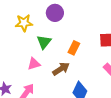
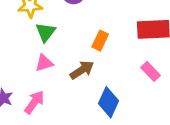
green triangle: (44, 42) -> (46, 32), moved

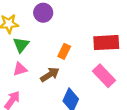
pink rectangle: (151, 71) -> (104, 76), size x1.5

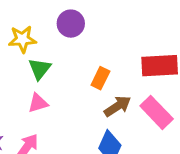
brown arrow: (50, 75) -> (118, 106), moved

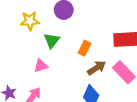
green triangle: (40, 69) -> (52, 41), moved

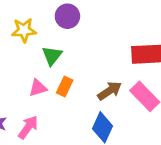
orange rectangle: (84, 48) -> (65, 87), moved

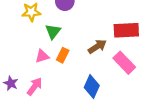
brown arrow: (110, 91) -> (97, 47), moved

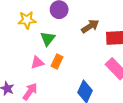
brown arrow: (97, 47) -> (90, 26), moved

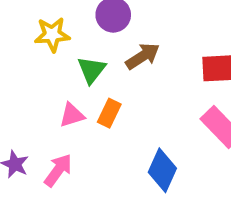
brown arrow: (90, 26) -> (143, 56), moved

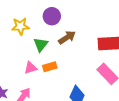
orange rectangle: (109, 113) -> (50, 67), turned 48

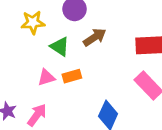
green triangle: (41, 45) -> (60, 47), turned -35

